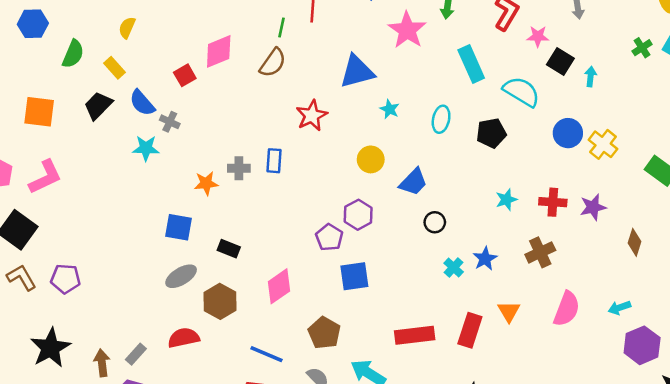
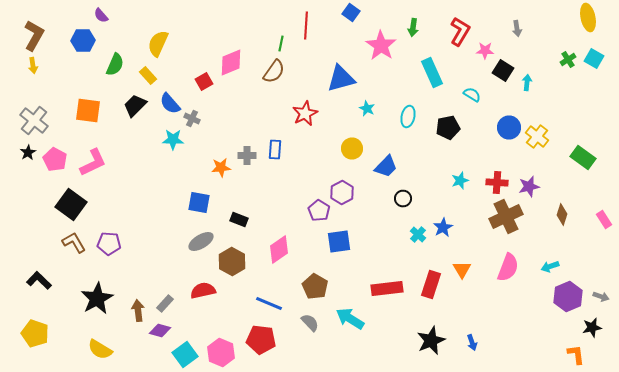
yellow semicircle: (127, 28) -> (158, 44), size x1.5
cyan semicircle: (521, 92) -> (472, 94), size x0.6
brown cross: (540, 252) -> (506, 216), moved, size x1.4

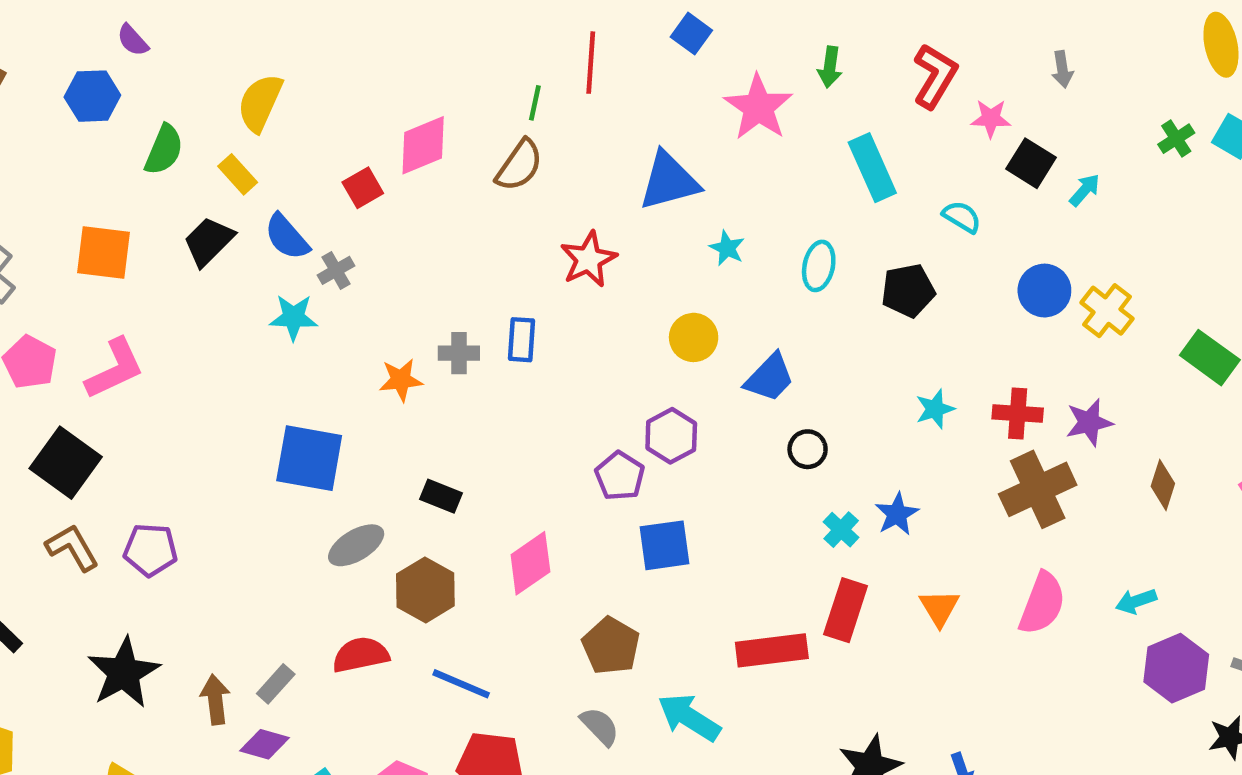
cyan arrow: (527, 82) -> (1085, 190), turned 35
gray cross: (192, 118) -> (336, 270), turned 35
blue square: (199, 202) -> (309, 458), moved, size x1.4
red rectangle: (431, 284) -> (846, 610), moved
blue line: (269, 304) -> (461, 684), moved

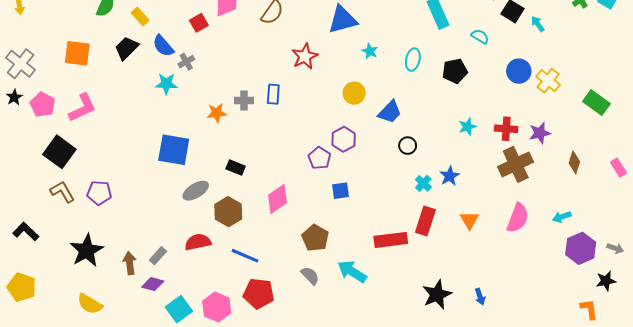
cyan arrow: (1085, 190) -> (538, 24), turned -77
blue square: (665, 545) -> (340, 191), size x0.7

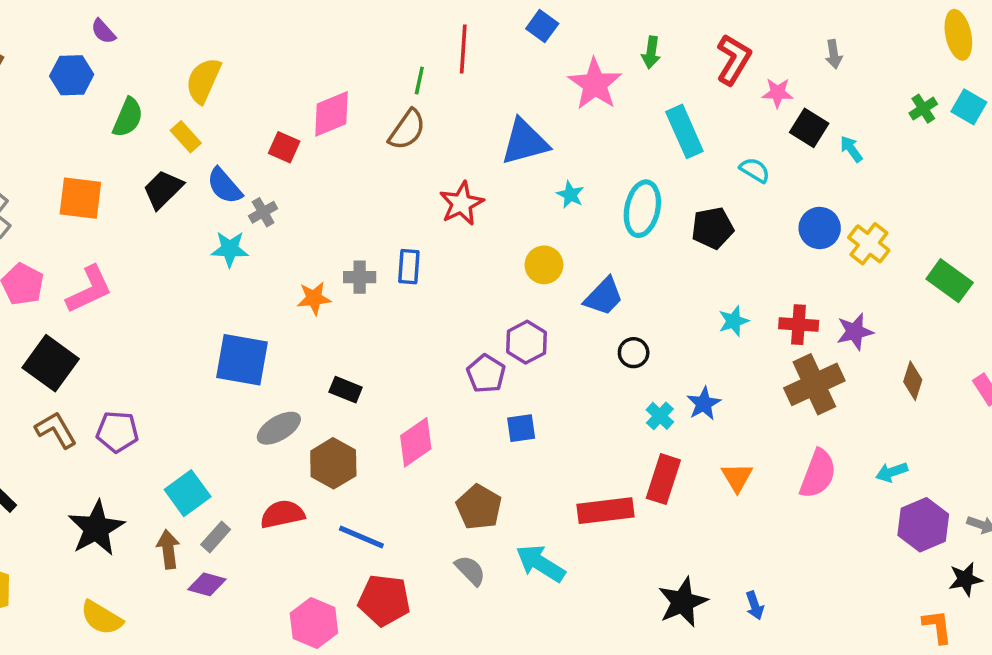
red square: (199, 23) -> (284, 147), turned -36
cyan ellipse: (413, 60) -> (642, 209), size x1.4
cyan square: (179, 309) -> (188, 493), moved

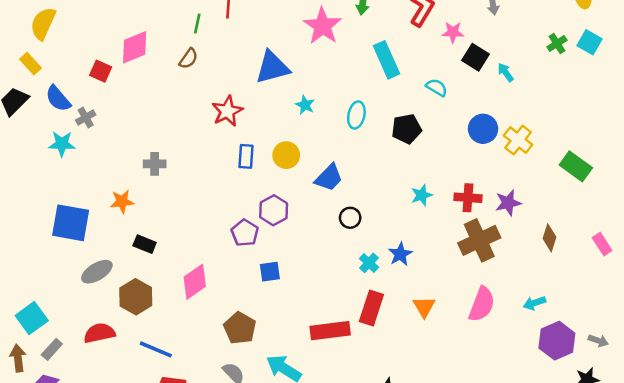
brown semicircle: (407, 130) -> (188, 59), size x0.7
cyan ellipse: (642, 209) -> (356, 115), size x0.7
blue rectangle: (409, 267) -> (246, 156), moved
orange star: (314, 298) -> (122, 201), moved

